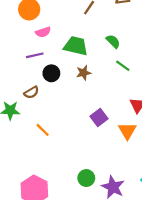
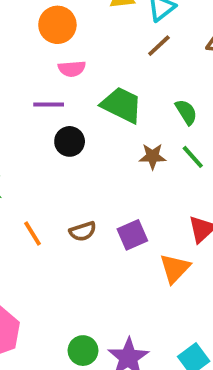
brown star: (84, 73) -> (152, 156), moved
brown semicircle: (31, 92) -> (83, 231), moved
green circle: (86, 178) -> (83, 351), moved

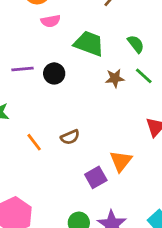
purple line: (49, 105) -> (22, 69), moved
purple square: (132, 235) -> (96, 177), moved
orange triangle: (175, 268) -> (121, 161), moved

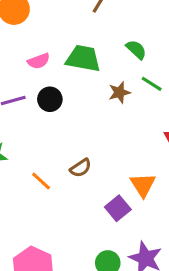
pink semicircle: (51, 21) -> (39, 61), moved

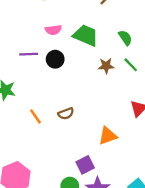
orange triangle: (143, 185) -> (108, 136), turned 30
purple square: (118, 208) -> (85, 165), moved

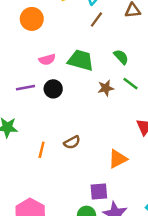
orange line: (35, 116) -> (42, 150), turned 56
purple square: (85, 165) -> (99, 192), turned 30

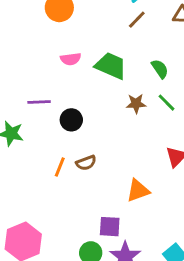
purple line: (26, 88) -> (39, 102), moved
black circle: (53, 89) -> (71, 120), moved
orange line: (42, 150) -> (60, 167), moved

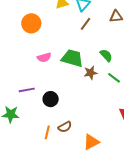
brown star: (136, 104) -> (91, 73), moved
orange triangle: (138, 191) -> (91, 142), moved

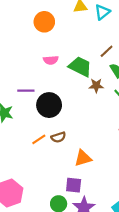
brown line: (86, 24) -> (107, 51), moved
black circle: (51, 99) -> (49, 105), size x1.5
orange line: (47, 132) -> (39, 139), turned 32

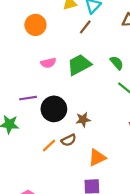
brown line: (107, 51) -> (85, 27), moved
green trapezoid: (80, 67) -> (79, 65), turned -45
brown star: (96, 86) -> (83, 120), moved

